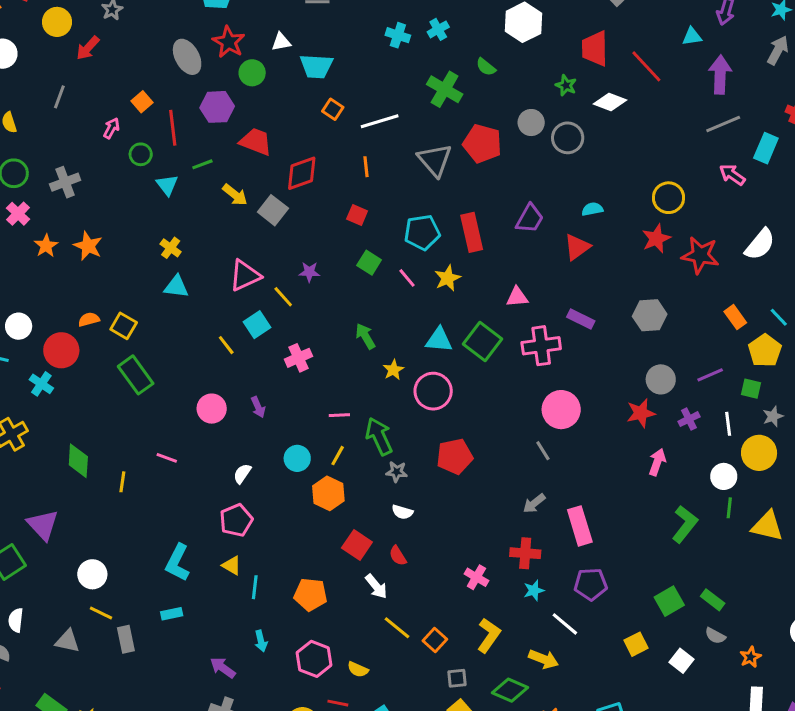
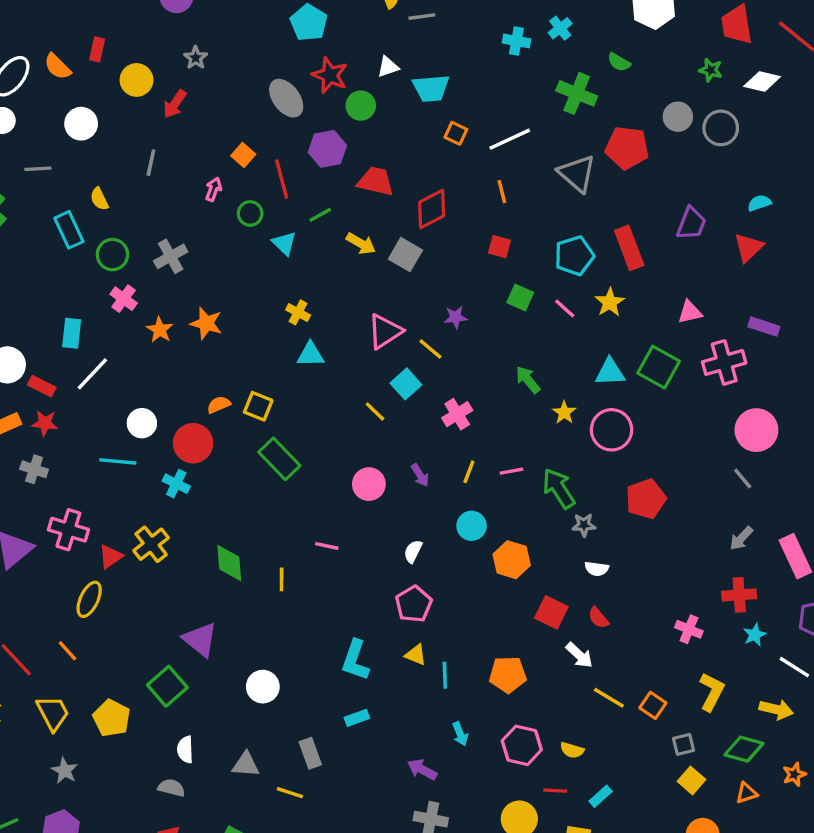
yellow line: (338, 456) -> (469, 472), moved
yellow line: (101, 613) -> (290, 793), moved

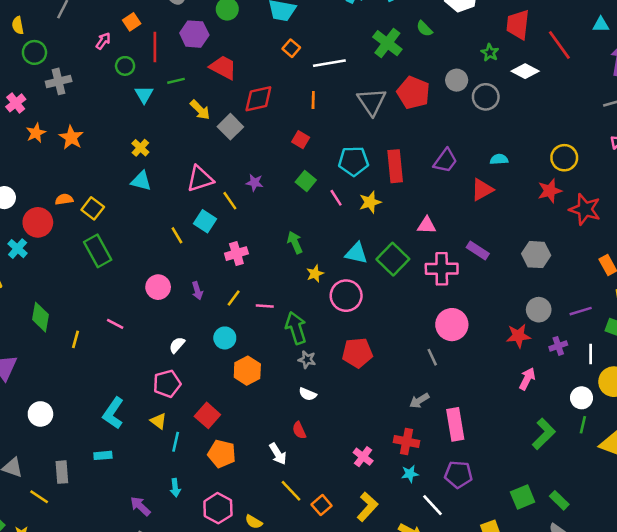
green circle: (112, 255) -> (34, 52), moved
cyan square: (406, 384) -> (205, 221), turned -30
red square: (551, 612) -> (207, 415), moved

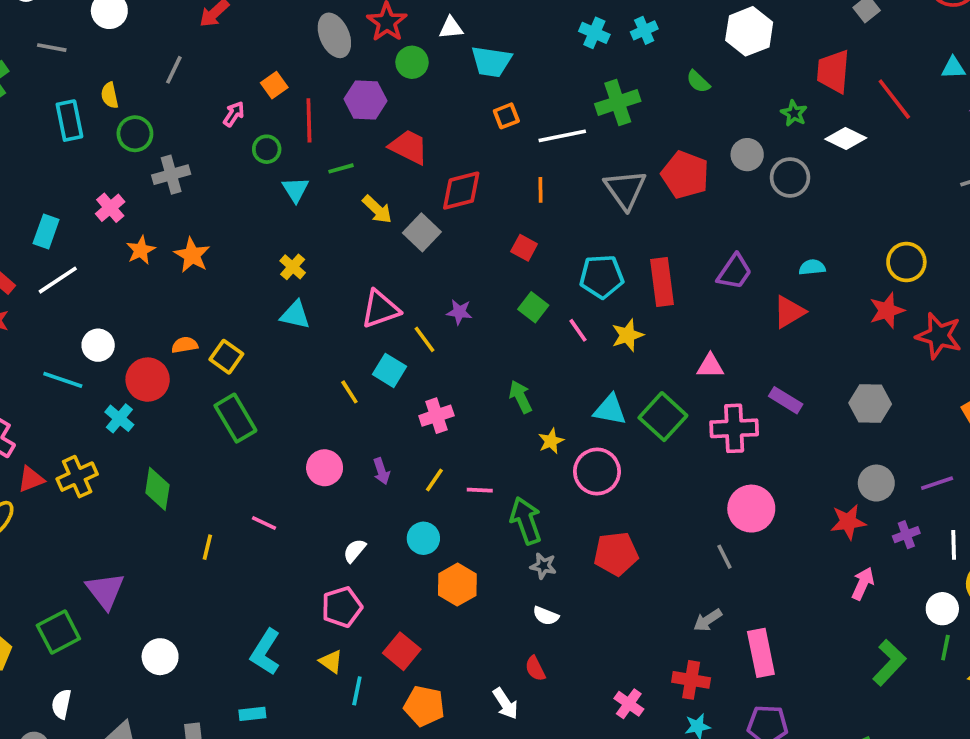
green cross: (387, 43) -> (618, 102), moved, turned 36
orange square: (291, 48) -> (506, 116), turned 30
green diamond: (41, 317) -> (157, 489), moved

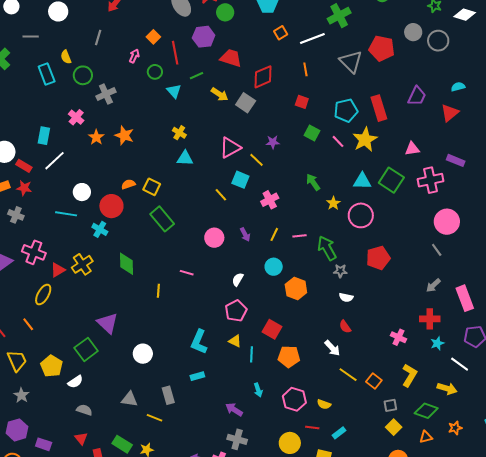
yellow star: (627, 335) -> (365, 140), size x1.4
white semicircle: (61, 704) -> (75, 382), moved, turned -126

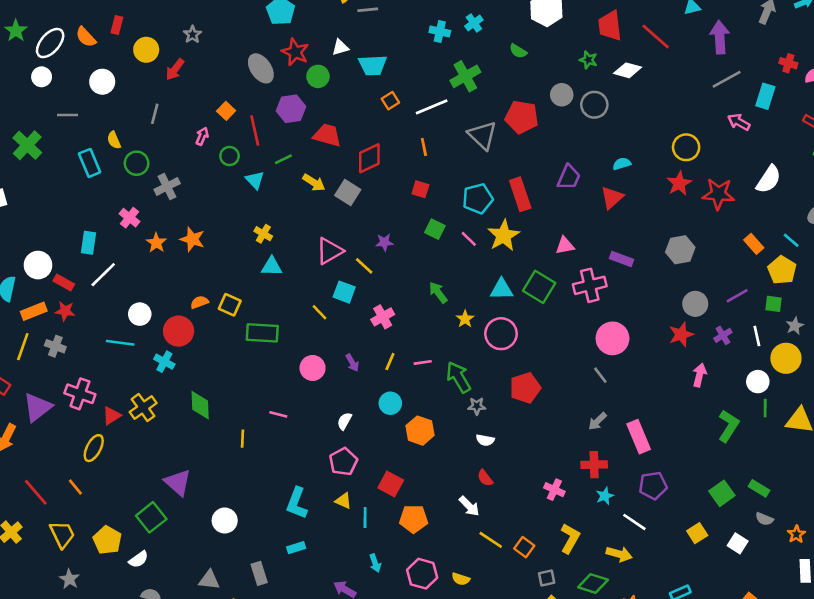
green rectangle: (162, 219) -> (262, 333), moved, turned -45

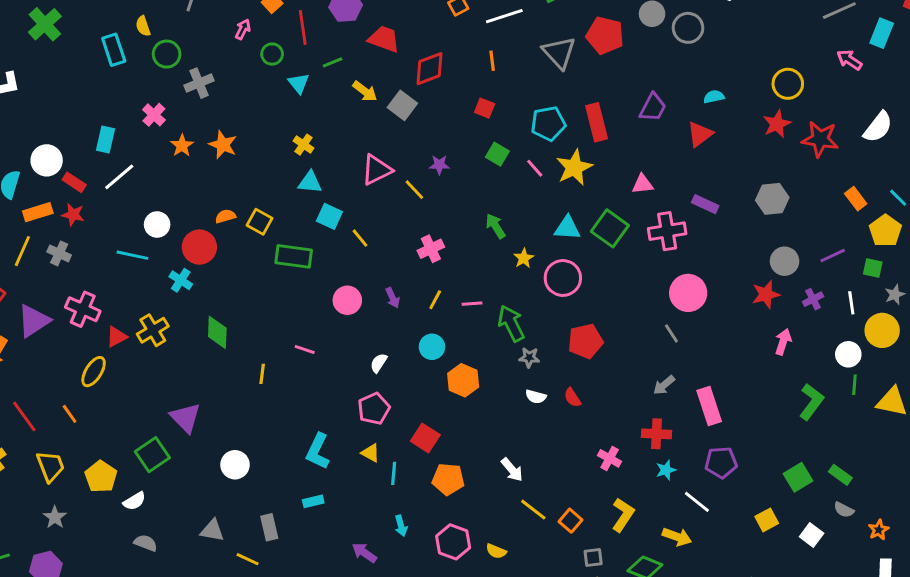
cyan square: (344, 292) -> (329, 216), moved
red semicircle: (485, 478) -> (572, 398), moved

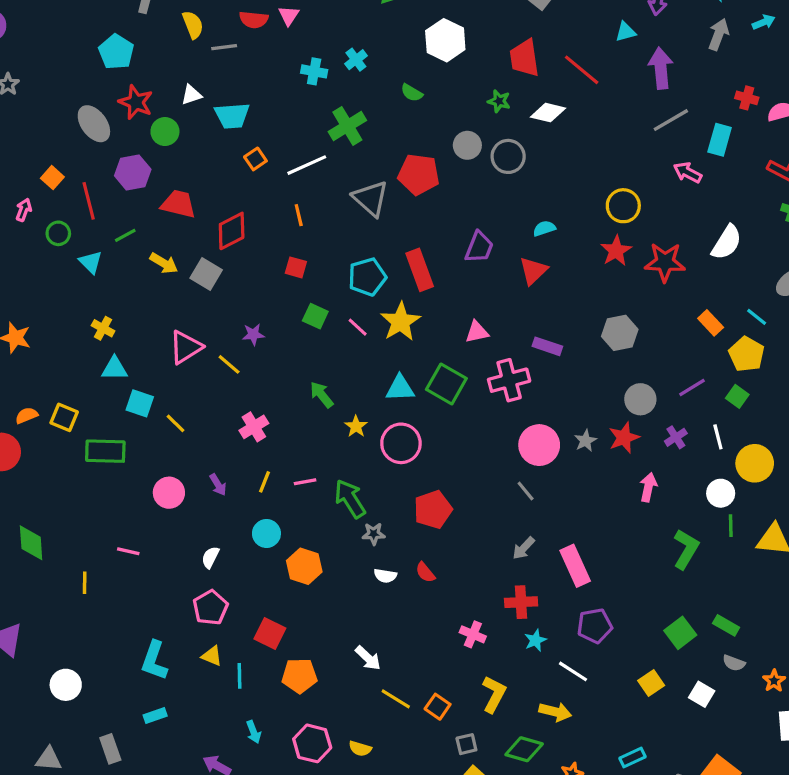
green square: (873, 268) -> (737, 396), turned 30
gray star: (895, 295) -> (585, 441), moved

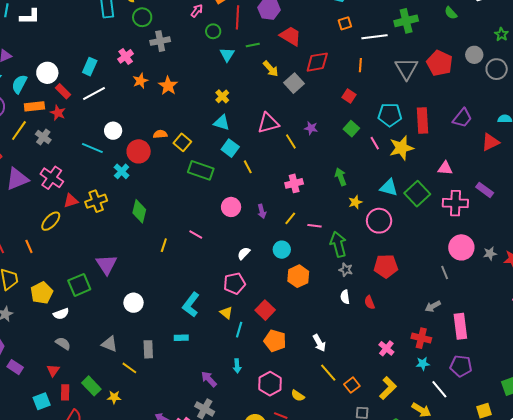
white semicircle: (385, 576) -> (345, 297), turned 56

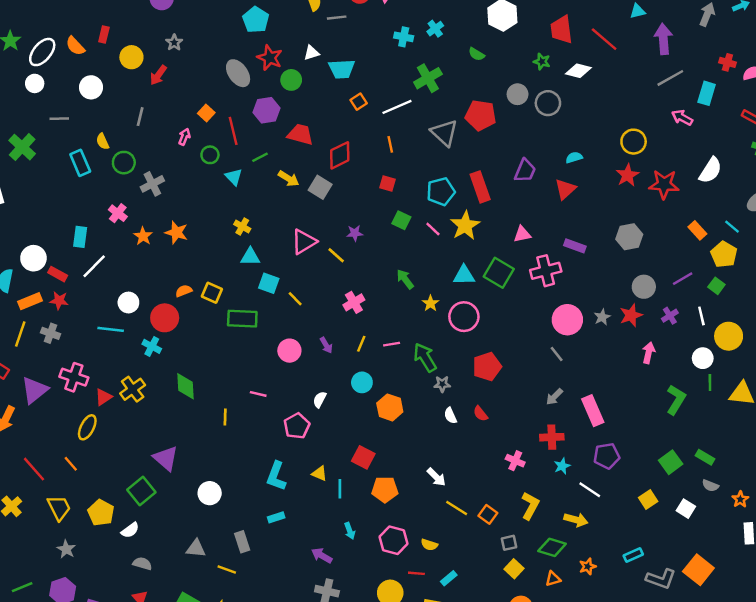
pink pentagon: (234, 283) -> (297, 426), moved

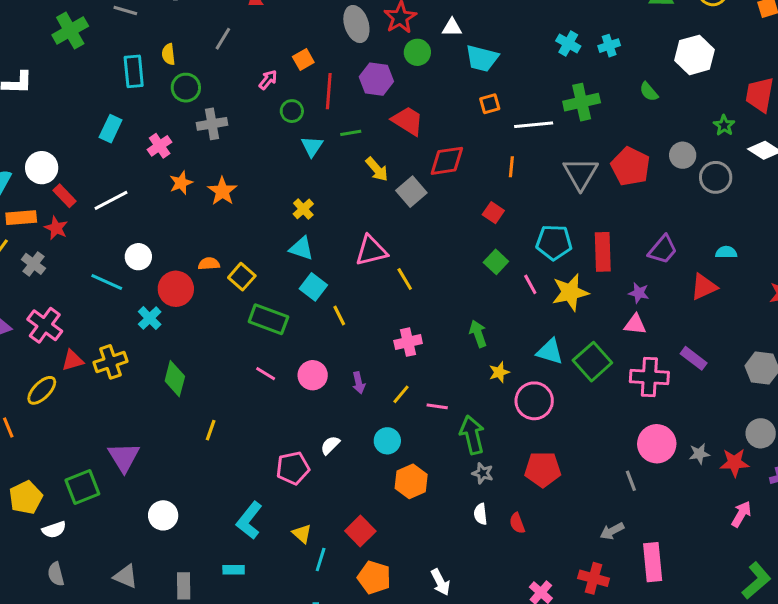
purple star: (355, 233) -> (639, 293), moved
cyan rectangle: (80, 237) -> (111, 129), moved
pink line: (258, 394) -> (266, 374), moved
gray semicircle: (142, 564) -> (56, 574), turned -138

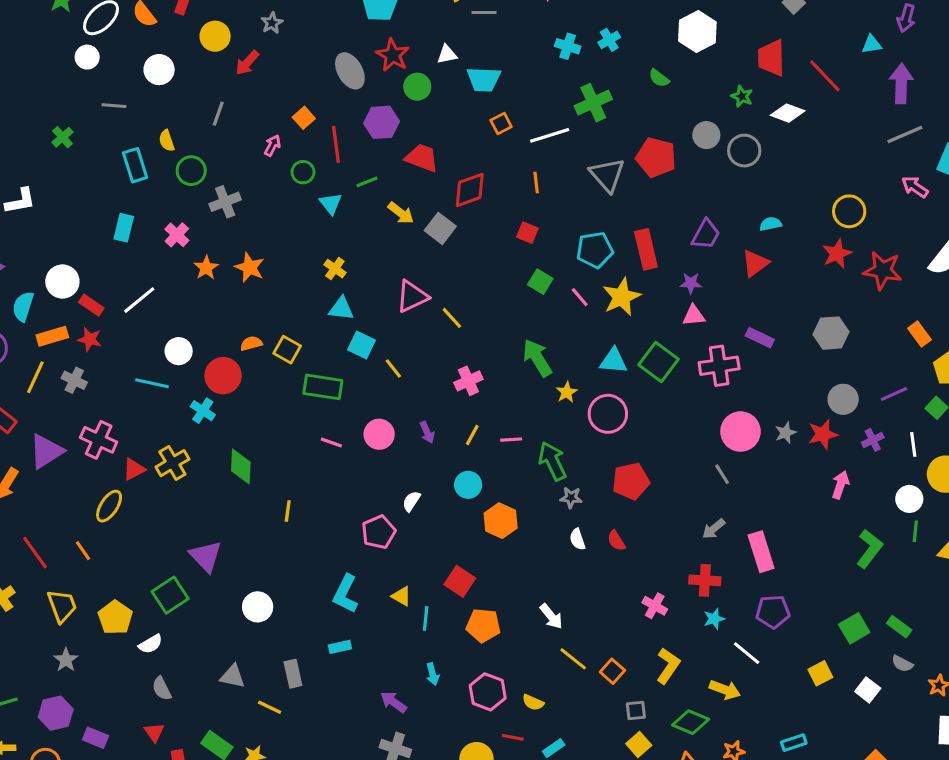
green cross: (70, 31) -> (63, 137), size x0.6
green arrow: (478, 334) -> (537, 358), size x1.4

